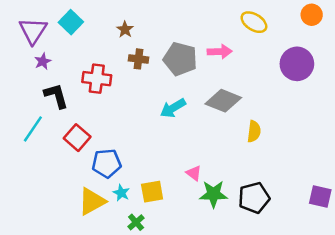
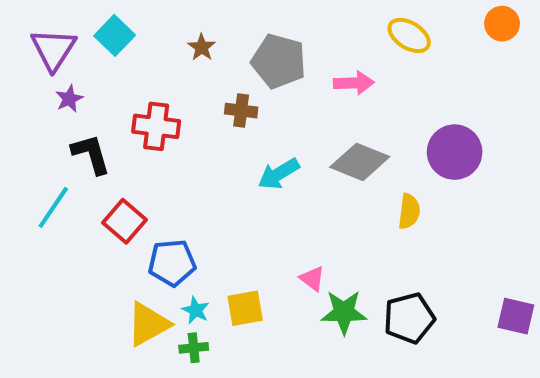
brown cross: (139, 59) -> (241, 111), moved
gray pentagon: (180, 59) -> (279, 61), moved
purple circle: (297, 64) -> (455, 152), moved
green cross: (136, 222) -> (194, 348), moved, turned 35

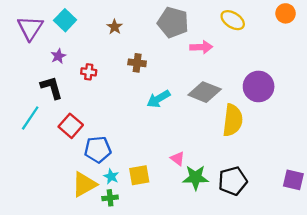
gray pentagon: (279, 61) -> (173, 22), moved
purple star: (69, 99) -> (58, 56), moved
red cross: (156, 126) -> (89, 72), size x0.6
yellow semicircle: (409, 211) -> (233, 120), size x1.6

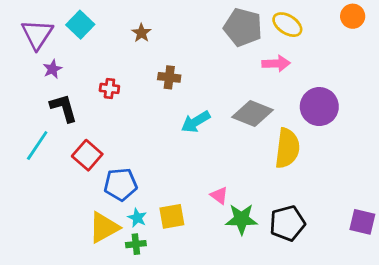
gray pentagon: (173, 22) -> (243, 27), moved
pink arrow: (201, 47) -> (276, 63), moved
purple star: (58, 56) -> (52, 69), moved

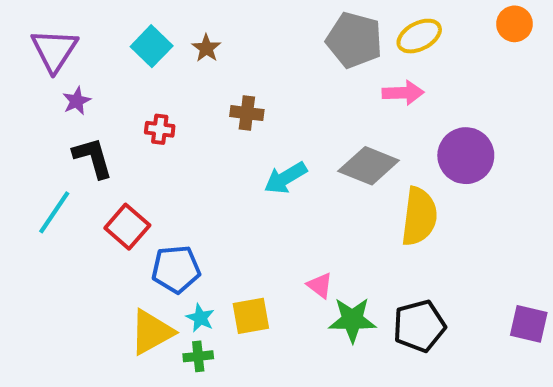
cyan square: (80, 25) -> (152, 46), moved
yellow ellipse: (287, 25) -> (419, 36), turned -60

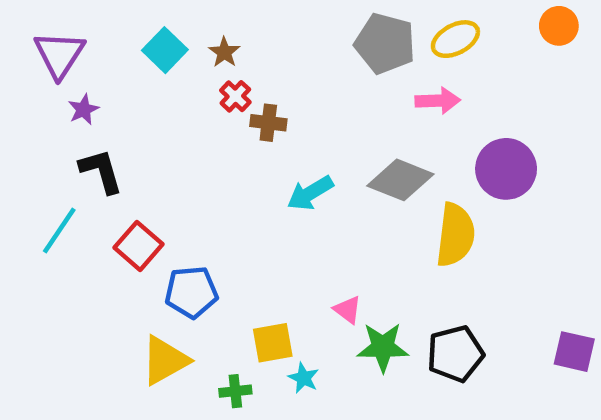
red cross: (160, 129) -> (235, 96), moved, turned 36
cyan star: (200, 318) -> (304, 378), moved
green cross: (198, 356) -> (235, 391), moved

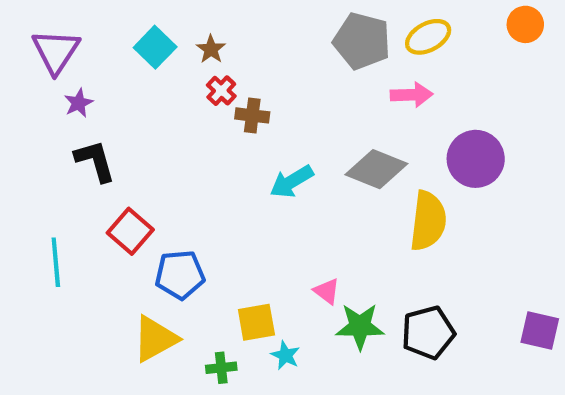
cyan line: (59, 231) -> (56, 262), moved, turned -39

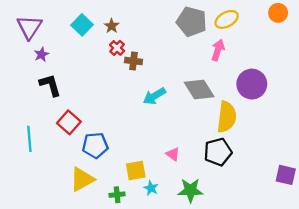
pink arrow: (412, 95) -> (218, 50), turned -70
gray diamond: (376, 169) -> (199, 90), turned 36
green star: (360, 326) -> (190, 190), moved
black pentagon: (428, 333) -> (218, 152), moved

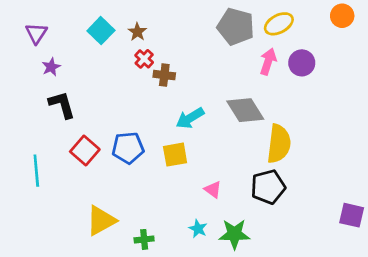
purple triangle: (29, 27) -> (36, 33), size x0.7
purple circle: (252, 84) -> (302, 63), moved, size x0.7
blue pentagon: (95, 145) -> (128, 148), moved
yellow square: (136, 171) -> (175, 155), moved
cyan star: (151, 188) -> (198, 229), moved

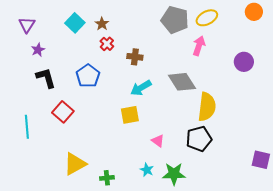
purple circle: (302, 63) -> (244, 62), moved
brown cross: (164, 75) -> (135, 57), moved
blue pentagon: (128, 148) -> (88, 76), moved, turned -30

